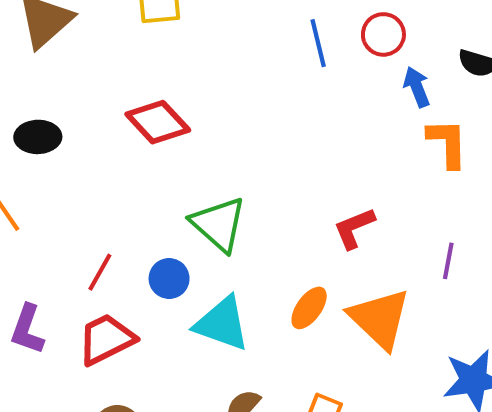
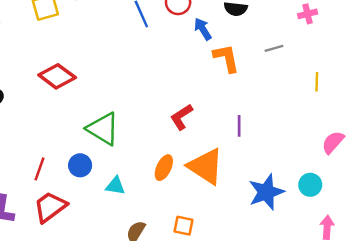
cyan triangle: (222, 324) -> (115, 186), size x0.6

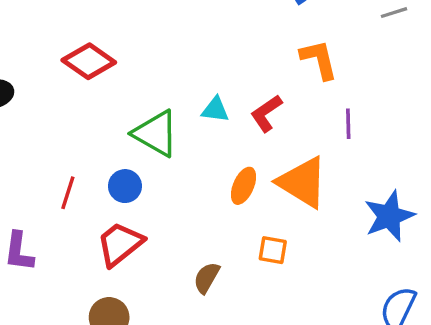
orange L-shape: (226, 58) -> (319, 59), moved
cyan triangle: (115, 186) -> (215, 110), moved
red trapezoid: (50, 207) -> (120, 244), moved
orange square: (183, 226) -> (273, 250), moved

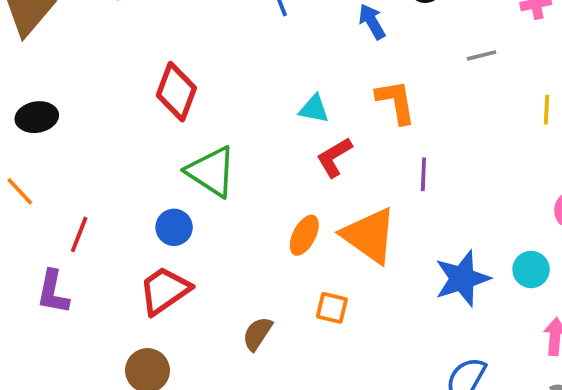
red diamond: (89, 61) -> (176, 92), moved, turned 72
cyan triangle: (215, 110) -> (314, 109), moved
red line: (68, 193) -> (79, 234), moved

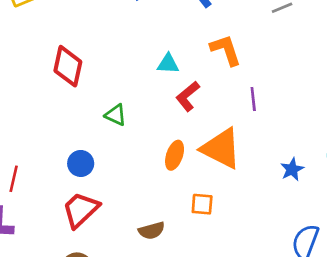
green triangle: (211, 172) -> (116, 115), moved, size x0.6
blue star: (462, 279) -> (292, 169), size x0.6
brown semicircle: (257, 334) -> (152, 231), turned -130

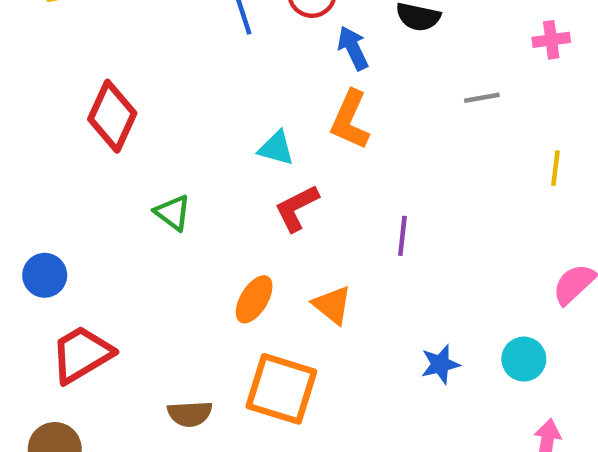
orange L-shape: (226, 50) -> (350, 120), moved, turned -150
orange triangle: (221, 148) -> (332, 305), size x0.6
blue circle: (81, 163) -> (45, 275), moved
orange square: (202, 204) -> (281, 389), size x1.8

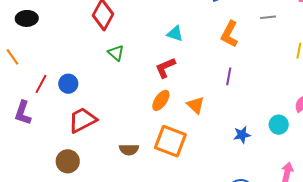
orange L-shape: (350, 120) -> (229, 34), moved
red L-shape: (297, 208) -> (165, 68), moved
green triangle: (173, 213) -> (116, 53), moved
cyan circle: (524, 359) -> (279, 125), moved

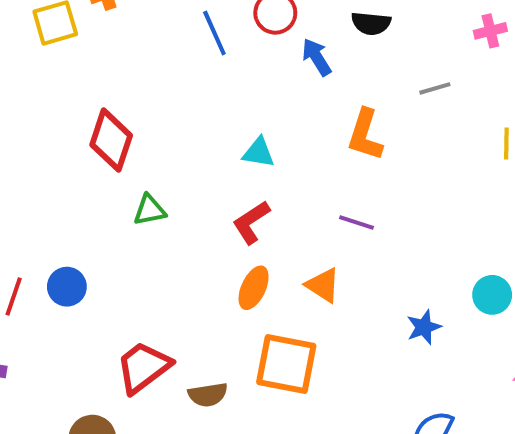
green triangle: (116, 53) -> (149, 210), turned -42
purple line: (229, 76) -> (356, 222), moved, turned -72
red trapezoid: (82, 120) -> (143, 367), moved

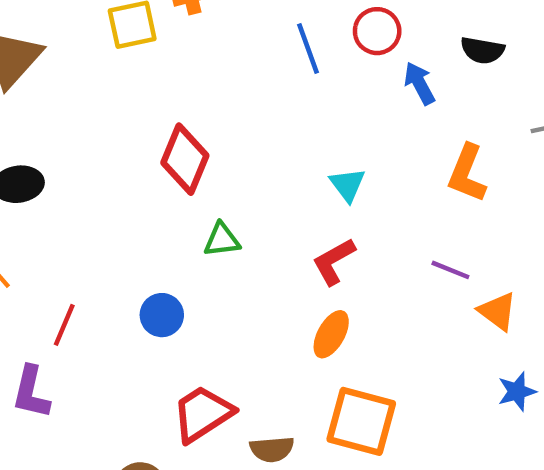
cyan triangle: (259, 153) -> (347, 185), turned 40
orange triangle: (323, 285) -> (498, 311), moved
blue circle: (67, 287) -> (162, 315), moved

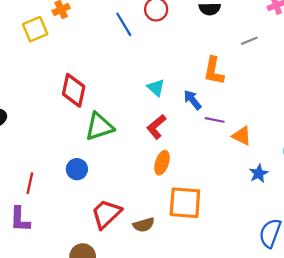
blue arrow: (419, 83) -> (192, 100), moved
green triangle: (222, 240) -> (99, 127), size x1.6

